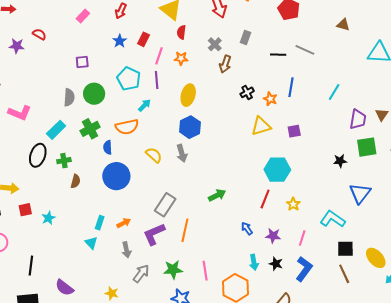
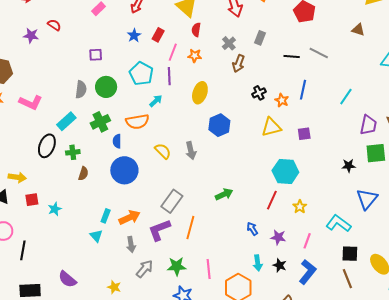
blue hexagon: (190, 127) -> (219, 125), moved
orange arrow: (124, 223) -> (130, 217), size x1.5
black line: (31, 266) -> (23, 250), moved

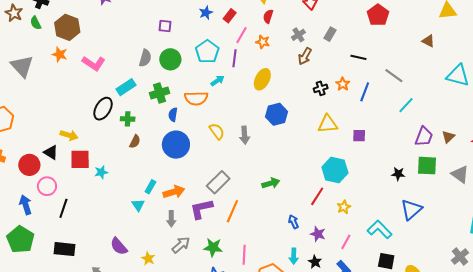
gray line: (319, 53) -> (394, 76), moved
orange star: (282, 100) -> (343, 84), moved
red square: (32, 200) -> (80, 159), size x1.5
purple semicircle: (67, 279) -> (119, 246), moved

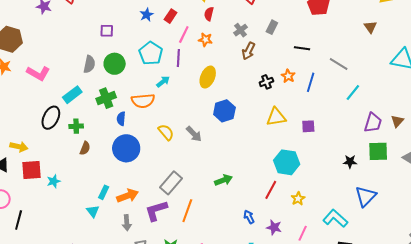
brown triangle: (428, 41) -> (370, 27), turned 32
gray arrow: (245, 135) -> (194, 134), turned -36

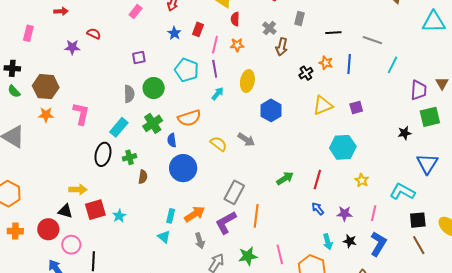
pink L-shape: (38, 73) -> (81, 114), turned -95
cyan arrow: (163, 82) -> (218, 94), moved
red line: (271, 190) -> (317, 180), moved

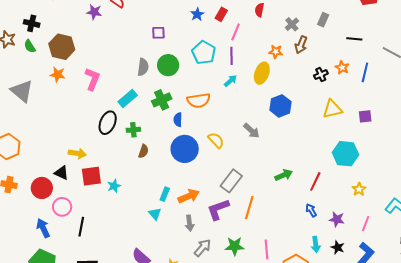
orange star: (237, 45) -> (276, 52), moved
yellow semicircle: (219, 144) -> (216, 140), moved

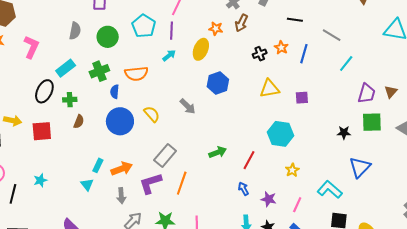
gray semicircle: (143, 67) -> (75, 31), moved
red square: (91, 176) -> (42, 131), moved
cyan star: (114, 186) -> (40, 180), moved

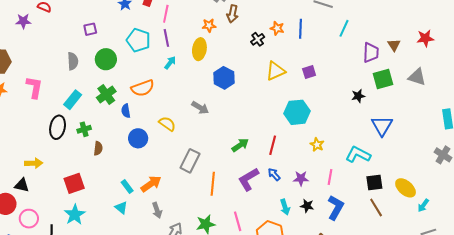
blue circle: (120, 121) -> (138, 138), size x0.7
red square: (42, 131) -> (74, 183), moved
cyan rectangle: (98, 165) -> (127, 186), turned -48
cyan star: (40, 180) -> (75, 215), size x1.5
purple L-shape: (150, 183) -> (248, 179), moved

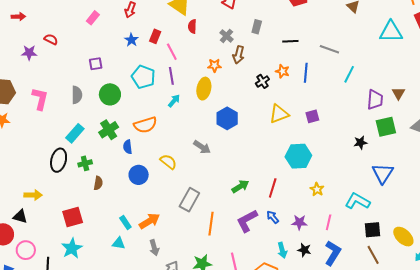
pink line: (166, 14) -> (172, 52), turned -42
pink L-shape: (34, 87) -> (40, 99), moved
cyan triangle: (121, 208) -> (119, 243), turned -32

